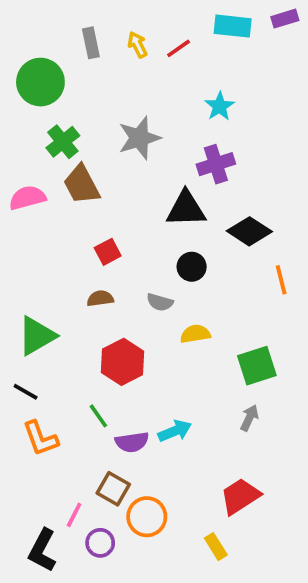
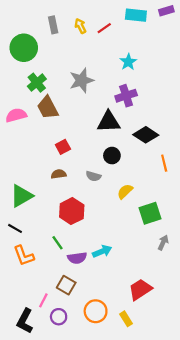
yellow semicircle: (195, 334) -> (125, 191), moved, turned -35
gray arrow: (249, 418) -> (163, 243), moved
orange circle: (147, 517) -> (96, 311), moved

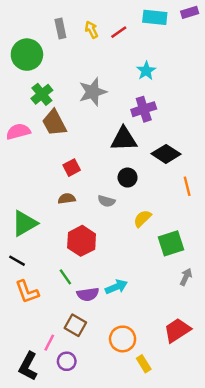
red trapezoid: (140, 289) -> (177, 330), moved
orange circle: (96, 311) -> (123, 339), moved

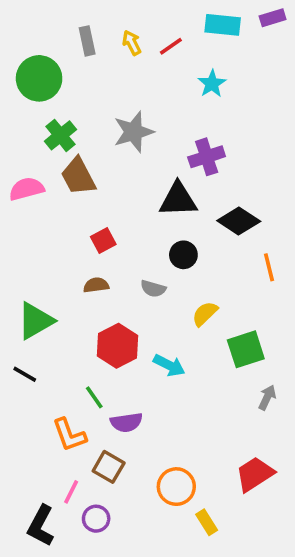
cyan star: (146, 71) -> (212, 84), moved
cyan arrow: (116, 287) -> (169, 365), moved, turned 50
orange L-shape: (27, 292) -> (69, 435), moved

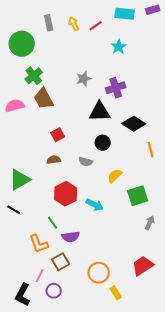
gray star: (134, 132) -> (84, 79), moved, size x0.7
brown square: (109, 467) -> (61, 262), turned 30

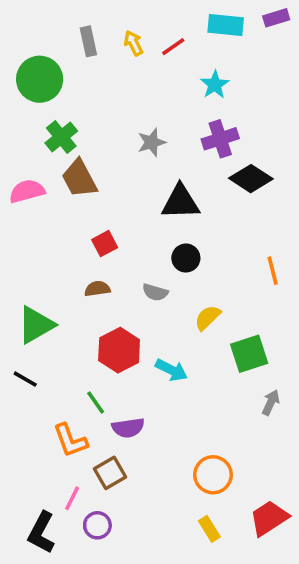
purple cross: (116, 88) -> (220, 139), moved
black diamond: (134, 124) -> (251, 179), moved
red trapezoid: (143, 266) -> (269, 518), moved
orange circle: (99, 273) -> (213, 475), moved

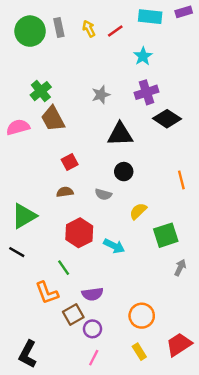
green circle: (40, 79) -> (30, 31), moved
purple semicircle: (128, 428) -> (92, 294), moved
pink line: (72, 498) -> (94, 358), moved
purple circle: (97, 525) -> (92, 329), moved

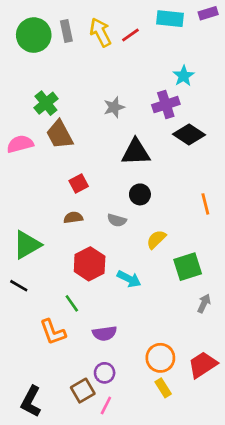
yellow arrow: (89, 29) -> (100, 32), size x1.5
cyan star: (143, 56) -> (184, 76), moved
brown square: (73, 314) -> (83, 391), moved
red trapezoid: (179, 344) -> (203, 365), moved
yellow rectangle: (139, 352) -> (163, 388), moved

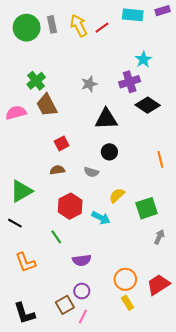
yellow semicircle: (156, 239) -> (117, 195), moved
orange L-shape: (53, 332) -> (25, 262), moved
black L-shape: (31, 401) -> (24, 313), turned -45

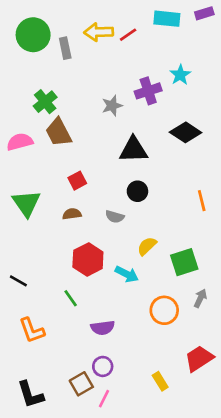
gray rectangle: (52, 24) -> (65, 48), moved
yellow arrow: (79, 25) -> (99, 32), turned -65
purple cross: (130, 82) -> (148, 91), moved
green triangle: (21, 191) -> (26, 203), moved, turned -35
orange circle: (125, 279) -> (164, 310), moved

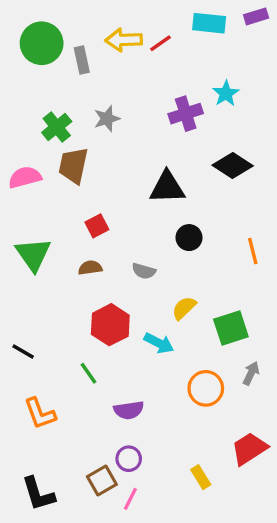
gray star: (112, 106) -> (107, 119), moved
brown trapezoid: (59, 132) -> (73, 166), turned 40
black circle: (137, 191) -> (189, 238), moved

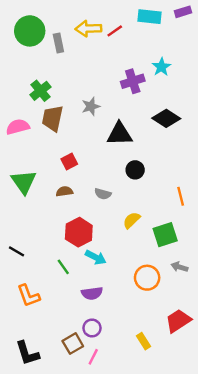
gray star: (107, 119) -> (91, 106), moved
orange line: (253, 251) -> (181, 196), moved
cyan arrow: (159, 343) -> (96, 257), moved
gray arrow: (251, 373) -> (179, 267), turned -98

